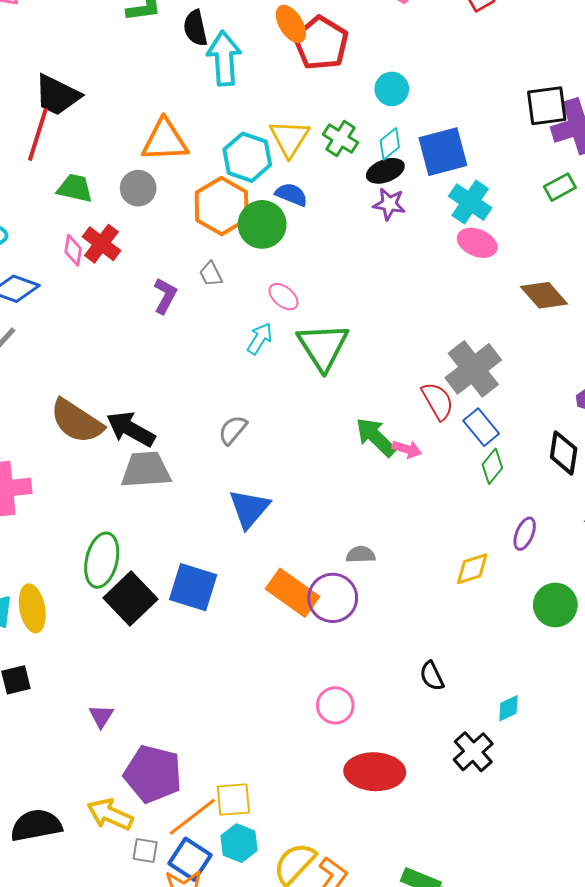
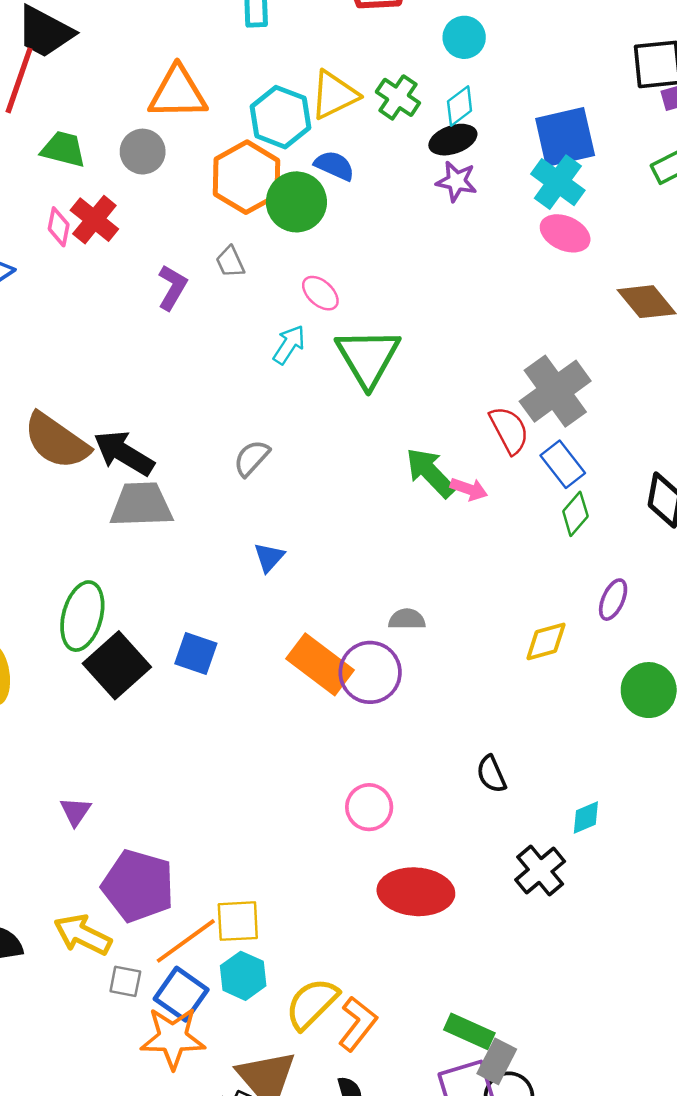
yellow triangle: (290, 138) -> (334, 95), turned 30
blue square: (443, 152) -> (565, 137), moved
blue triangle: (249, 509) -> (269, 557), size x0.6
blue square: (193, 587) -> (196, 653), size x0.7

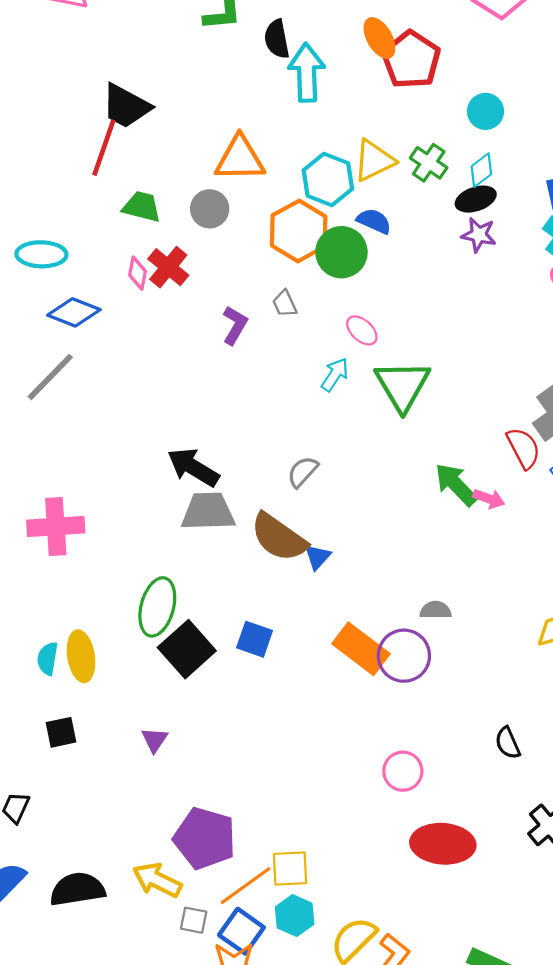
brown semicircle: (56, 441) -> (279, 537), moved
purple triangle: (75, 812) -> (155, 740), moved

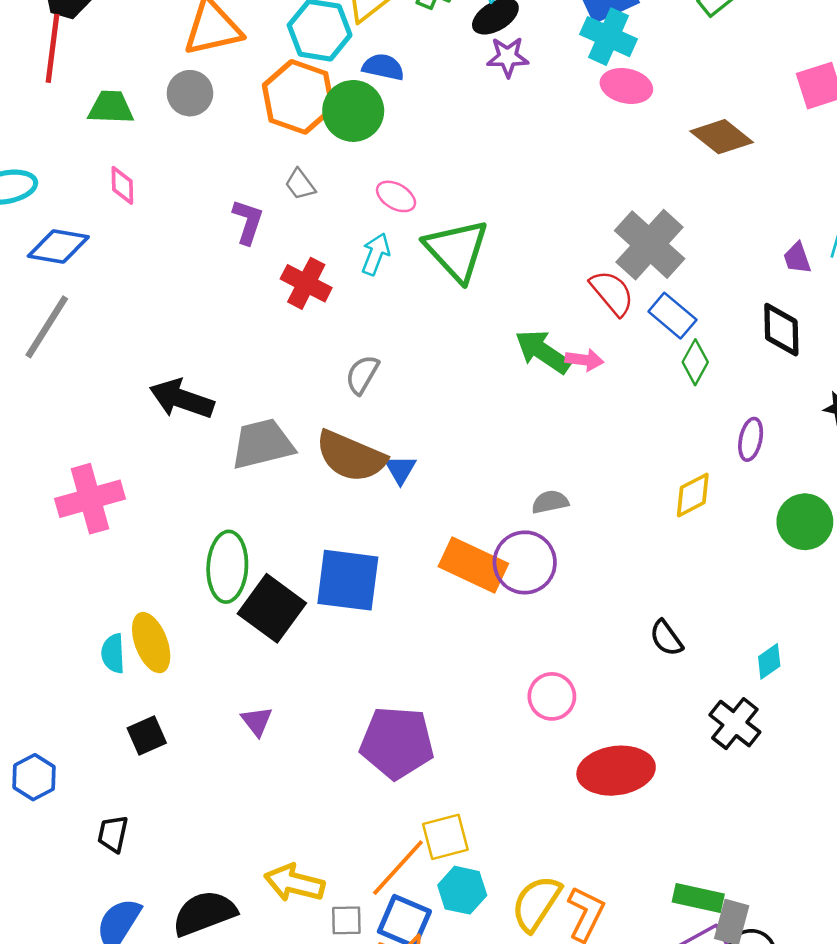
red cross: (168, 267) -> (306, 283), moved
black arrow: (193, 467) -> (182, 399), moved
blue square: (255, 639) -> (348, 580), size x1.6
purple pentagon: (205, 838) -> (397, 743), moved

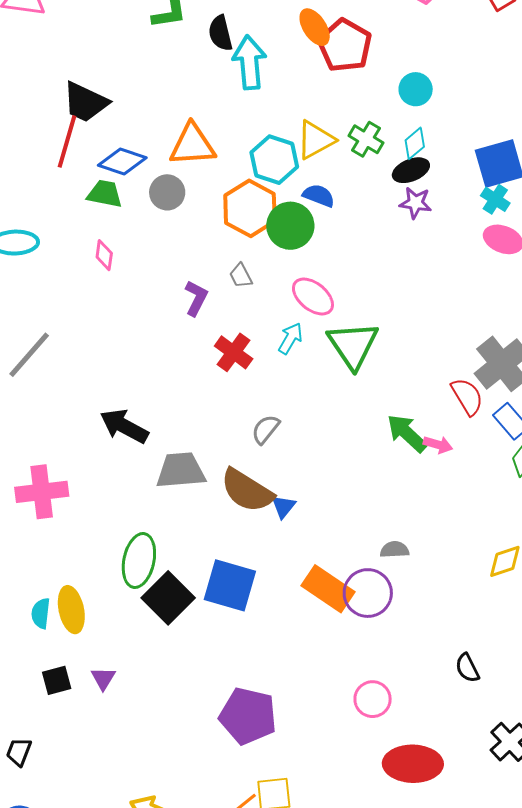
cyan cross: (609, 37) -> (495, 199), size x0.7
pink ellipse: (396, 196) -> (313, 297), size x1.4
blue diamond: (58, 246) -> (122, 161), moved
purple triangle: (257, 721) -> (103, 678), moved

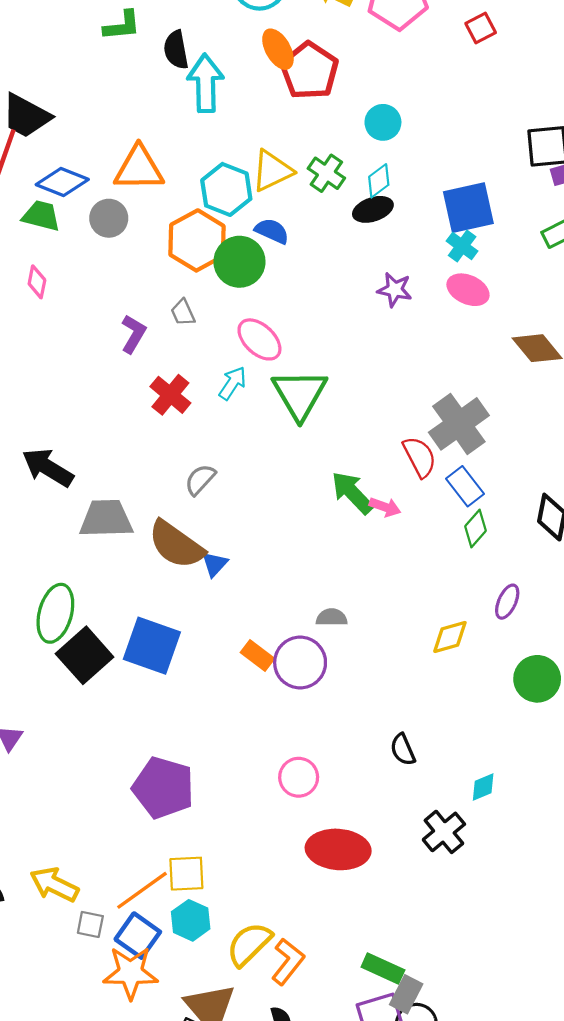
purple star: (415, 203) -> (395, 290), moved
orange rectangle: (328, 589) -> (257, 655), size x0.6

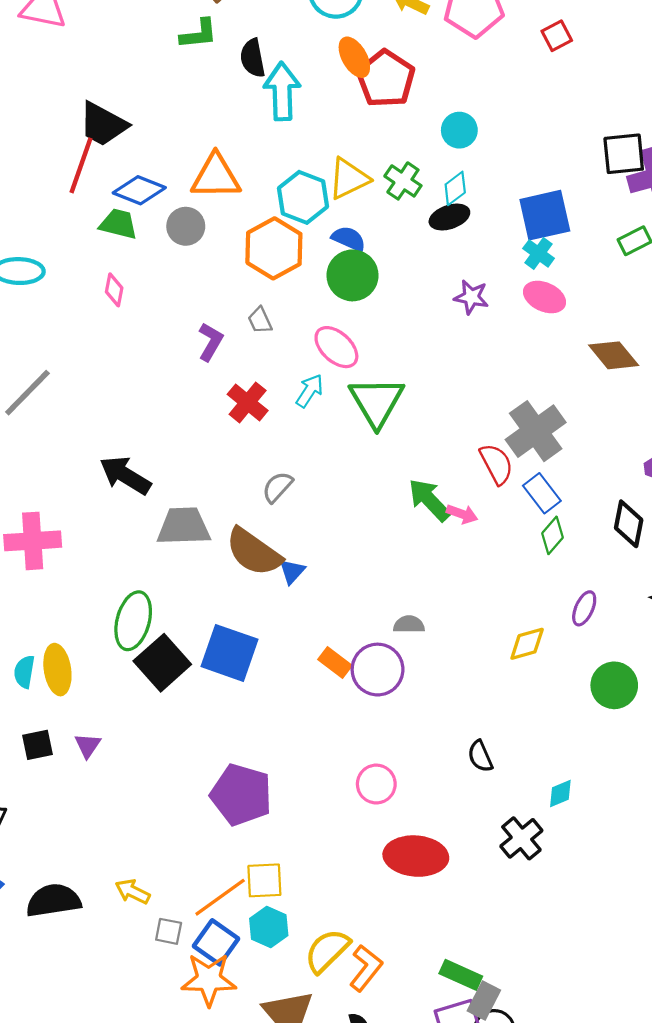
green circle: (239, 262) -> (353, 275), moved
yellow arrow: (54, 885) -> (133, 892), size x0.7

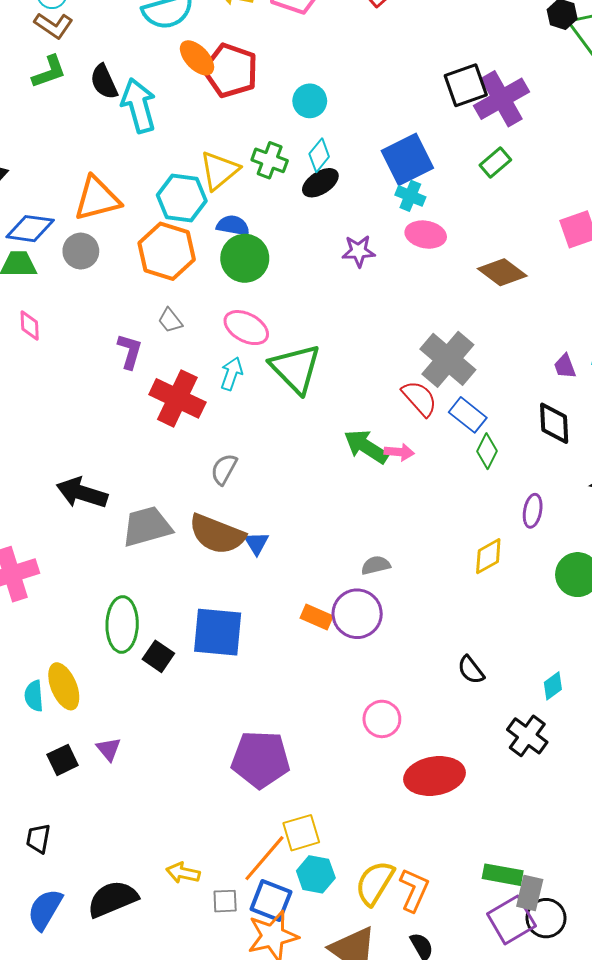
red cross: (248, 402) -> (177, 398), size x1.4
black square: (162, 663) -> (158, 656), size x0.6

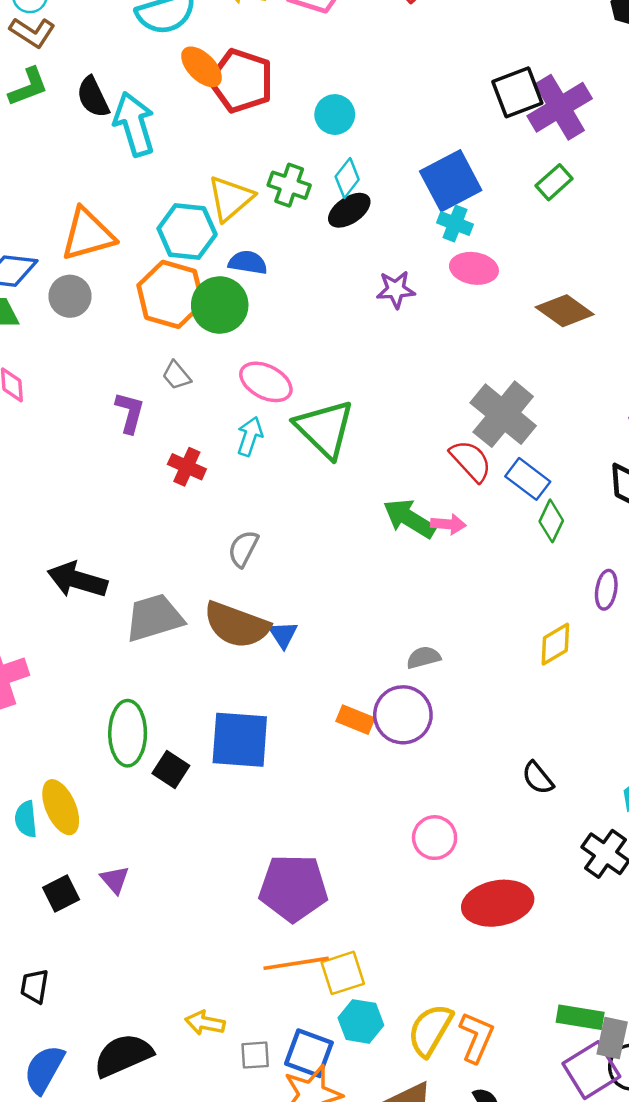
green circle: (245, 258) -> (220, 305), moved
red cross: (177, 398) -> (187, 467), size x0.6
orange line: (264, 858) -> (296, 963), moved, turned 42

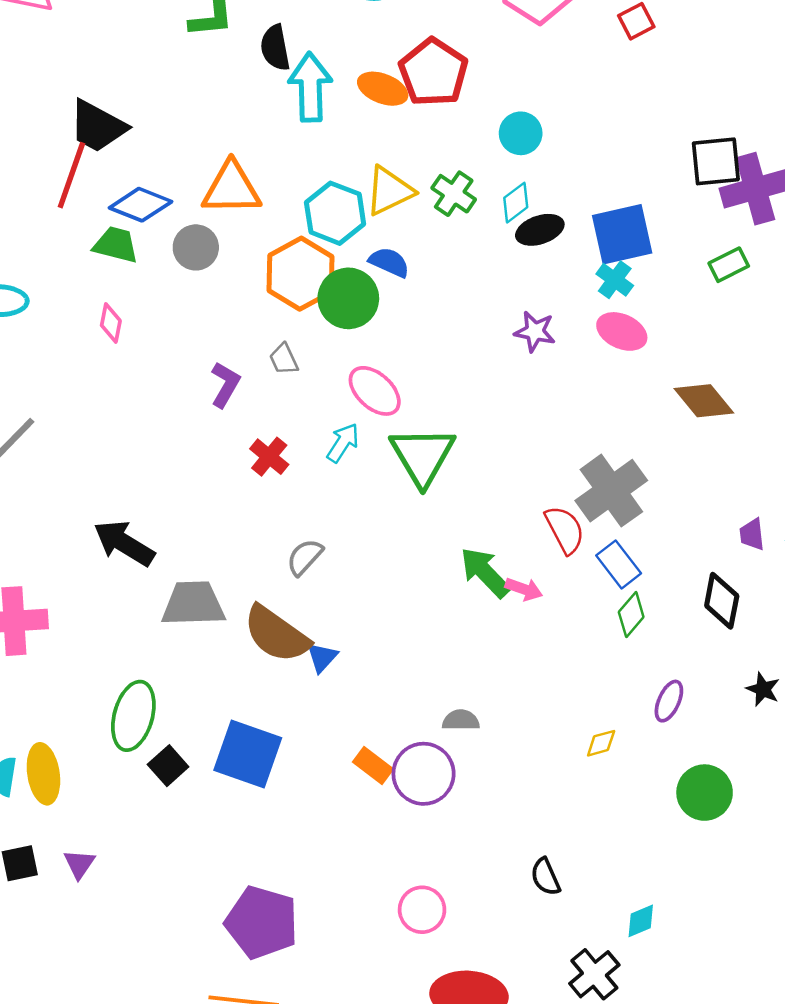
orange ellipse: (202, 67) -> (383, 89), moved, turned -39
black ellipse: (349, 210) -> (540, 230), moved
yellow diamond: (555, 644) -> (601, 743), size x0.7

